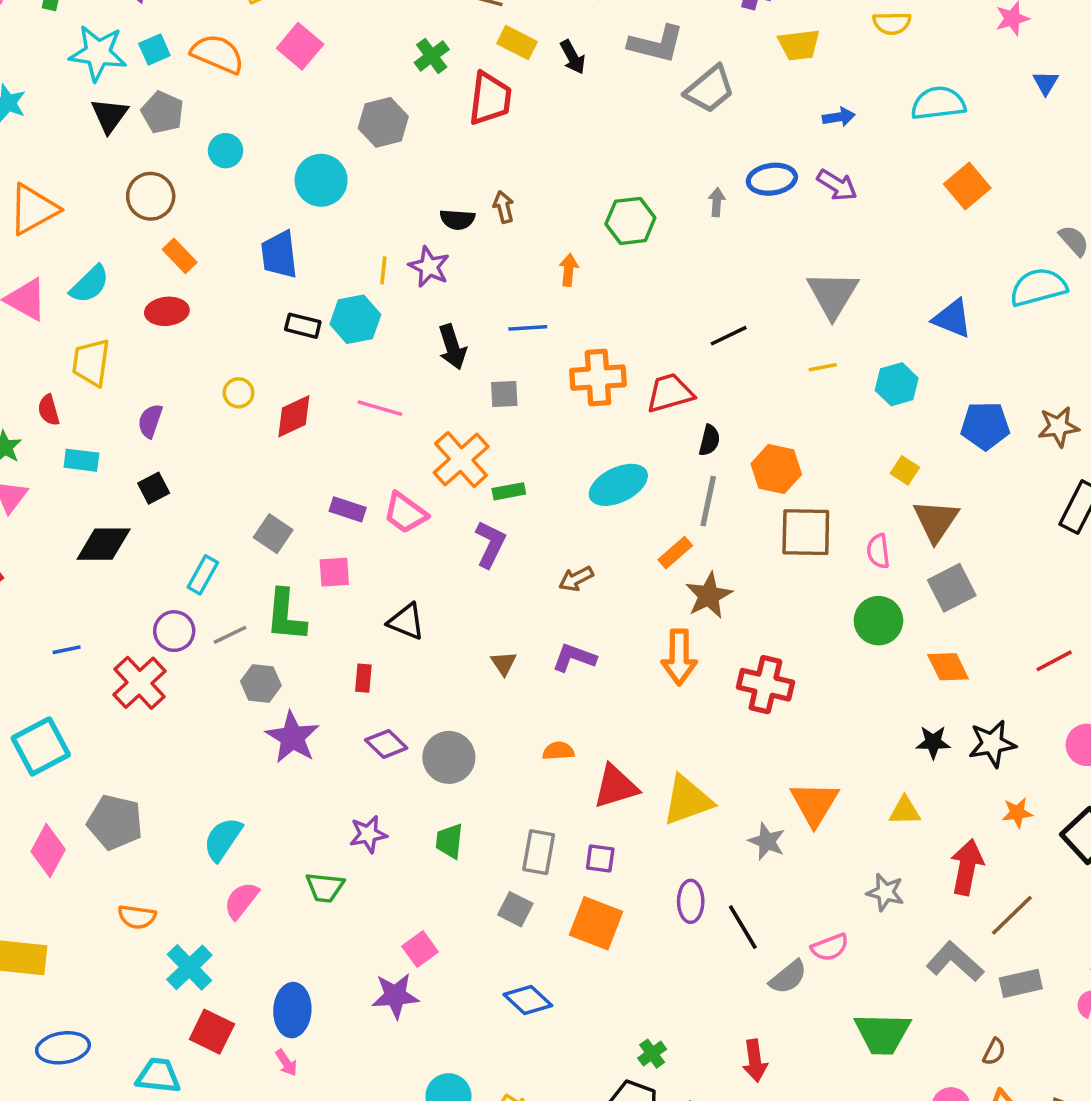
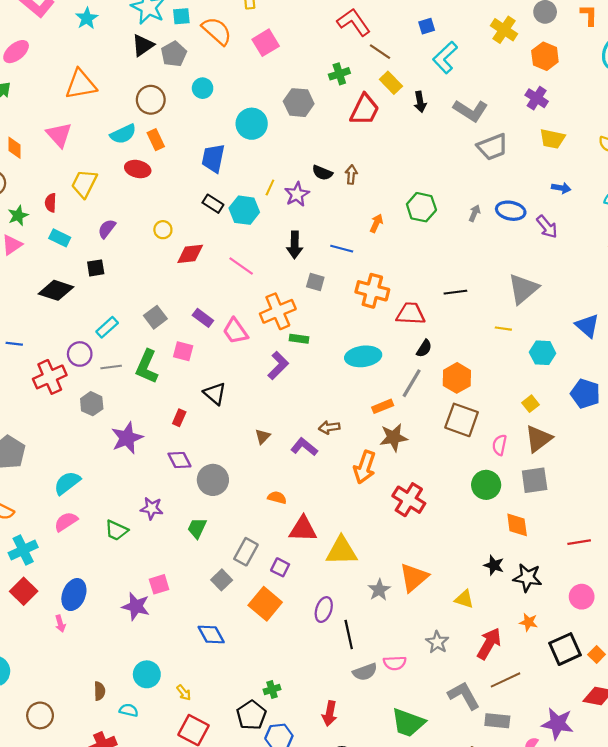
cyan semicircle: (90, 284) -> (123, 134), moved
brown arrow: (576, 579) -> (329, 427), moved
gray hexagon: (261, 683) -> (92, 404), moved

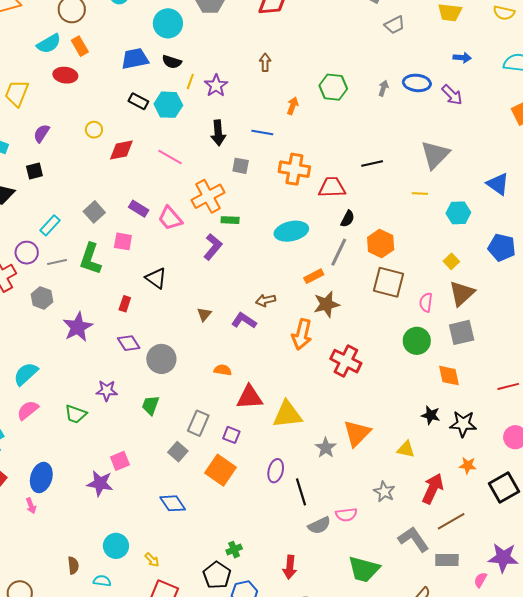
gray trapezoid: (492, 147) -> (395, 25), size x0.7
blue trapezoid: (213, 158) -> (135, 59), turned 72
black semicircle: (322, 173) -> (172, 62), moved

